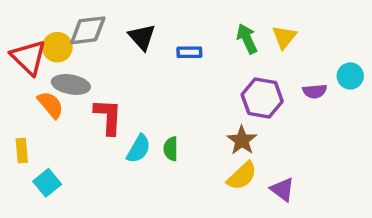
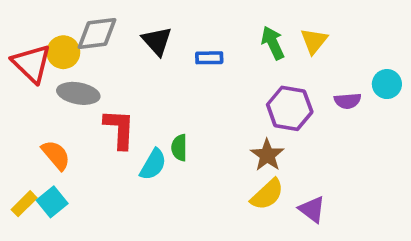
orange semicircle: (51, 105) -> (56, 155), moved
green semicircle: (171, 149) -> (179, 148), moved
yellow rectangle: (22, 150) -> (24, 204), moved, turned 50

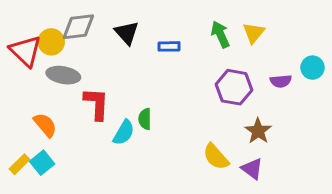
brown star: (267, 155) -> (258, 131), moved
yellow semicircle: (267, 194) -> (216, 157), turned 92

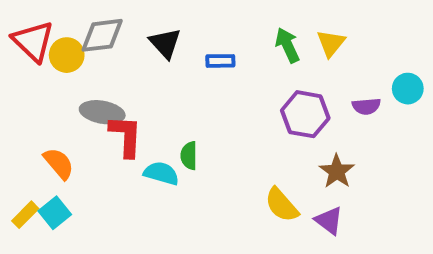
red triangle: (26, 51) -> (33, 41), moved
gray ellipse: (63, 75) -> (102, 112), moved
cyan semicircle: (124, 132) -> (161, 173), turned -104

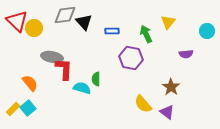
gray diamond: (102, 35) -> (65, 15), moved
green arrow: (287, 45) -> (146, 34), moved
cyan circle: (408, 89) -> (207, 31), moved
purple hexagon: (305, 114) -> (131, 58), moved

